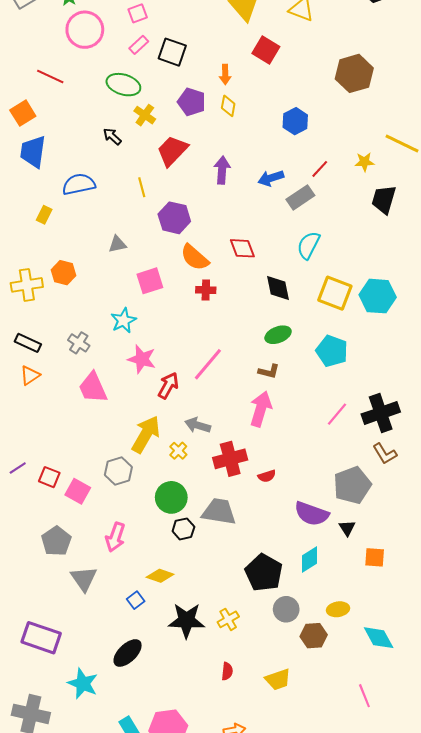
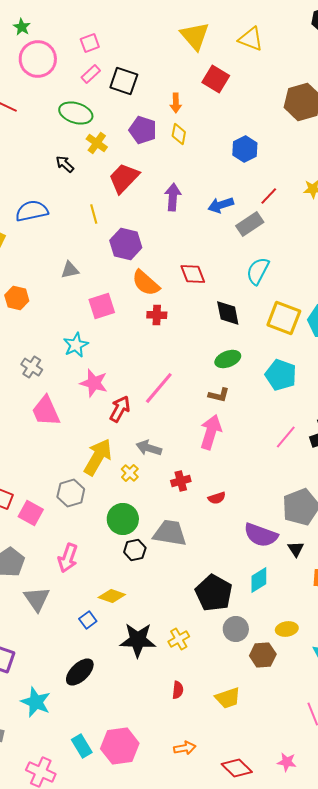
red cross: (230, 459) -> (181, 481), size x0.6

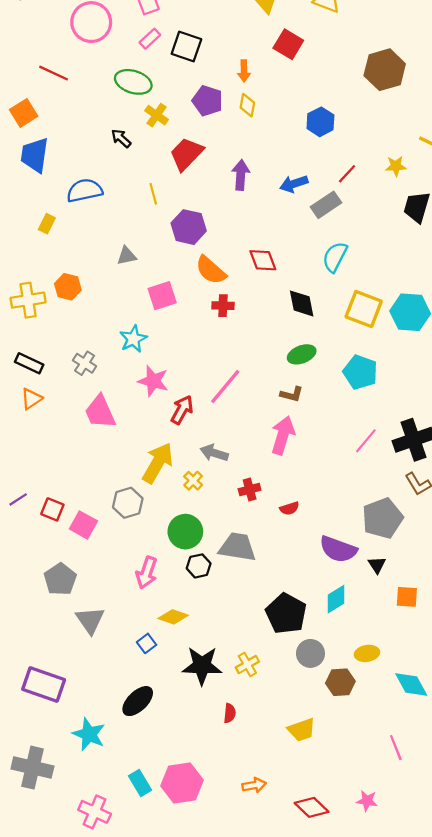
pink arrow: (68, 558) -> (147, 573), moved
red semicircle: (178, 690) -> (230, 713), moved

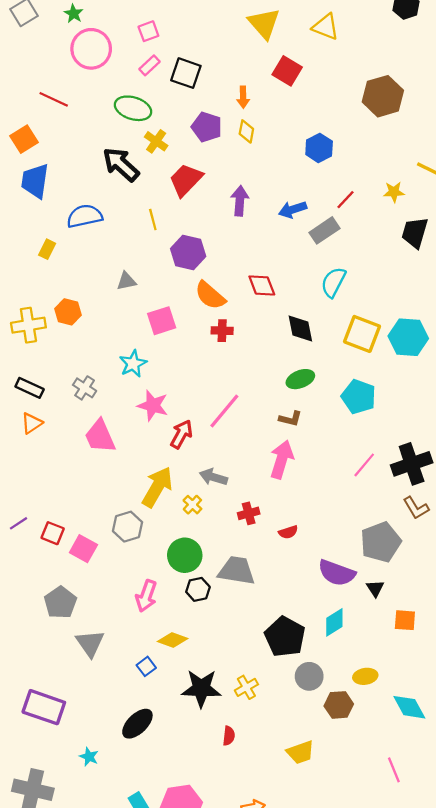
black arrow: (121, 138) -> (121, 164), size x1.8
cyan star: (89, 734) -> (89, 757), size x0.6

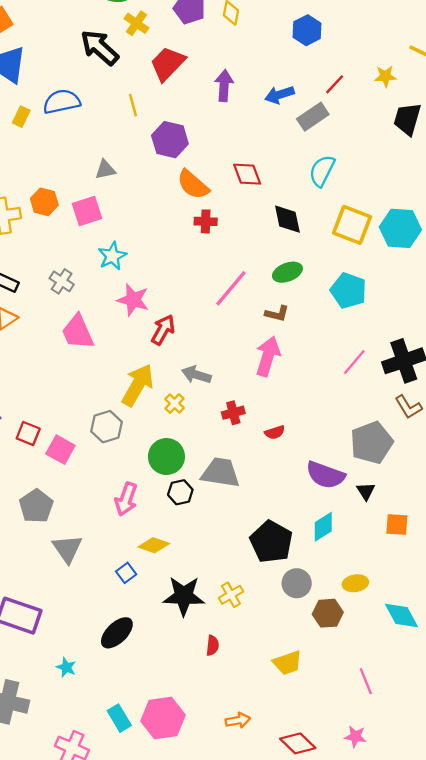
yellow rectangle: (47, 249) -> (21, 117), moved
pink square: (162, 321) -> (87, 211), moved
pink line: (224, 411) -> (231, 288), moved
pink line: (394, 770) -> (366, 681), moved

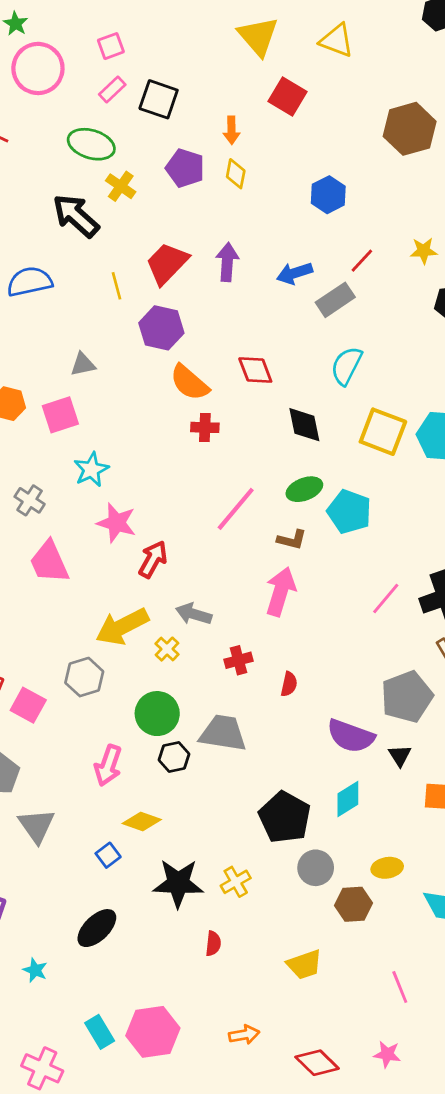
red trapezoid: (168, 64) -> (167, 263), moved
cyan pentagon: (348, 291) -> (349, 512), moved
yellow arrow: (138, 385) -> (122, 627), turned -147
red semicircle: (275, 432) -> (289, 684), turned -60

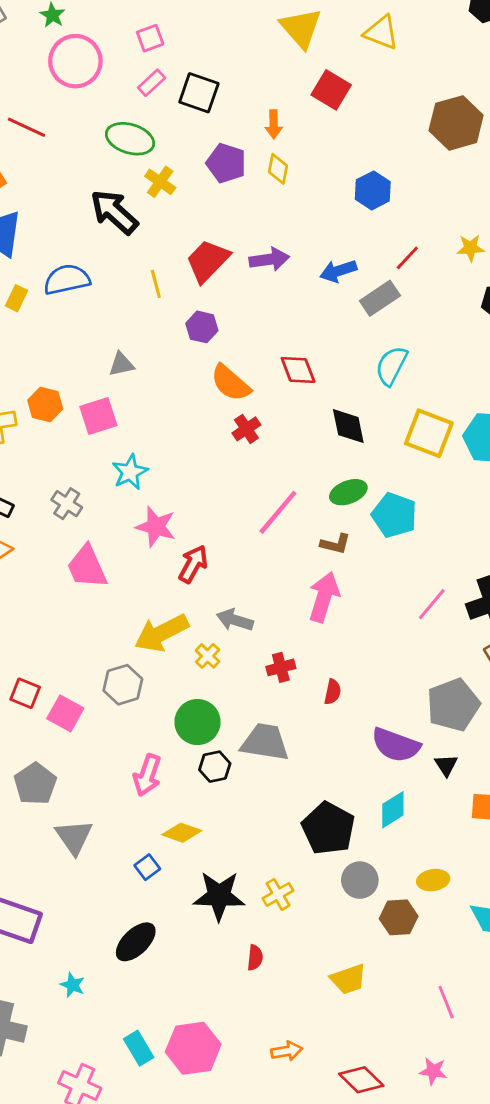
purple arrow: (227, 262) -> (269, 259), turned 78
purple hexagon: (161, 328) -> (202, 327), size x0.7
red cross: (205, 427) -> (246, 429), turned -36

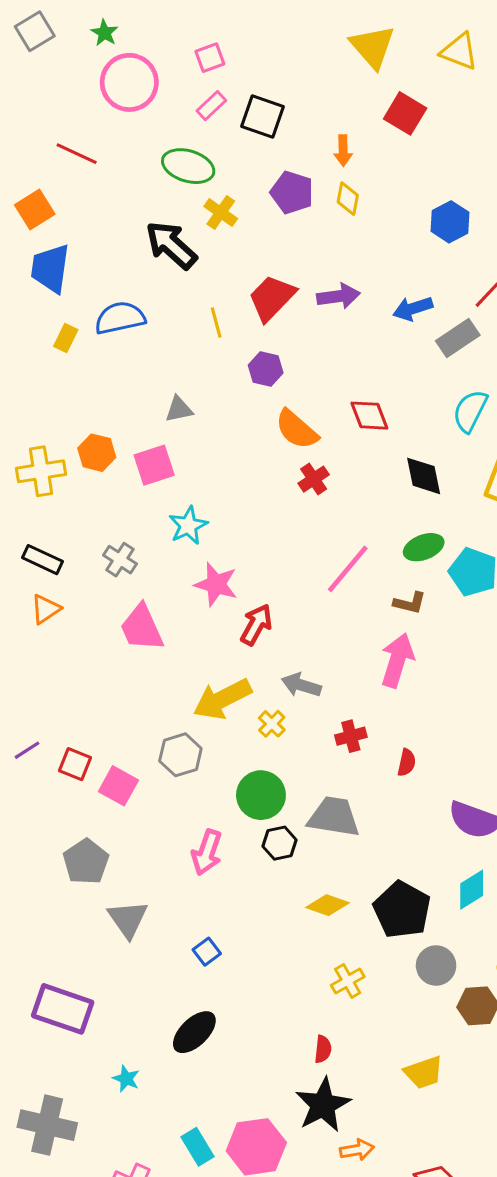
yellow diamond: (182, 833) -> (328, 905), moved
black star: (219, 896) -> (323, 1105), moved, turned -30

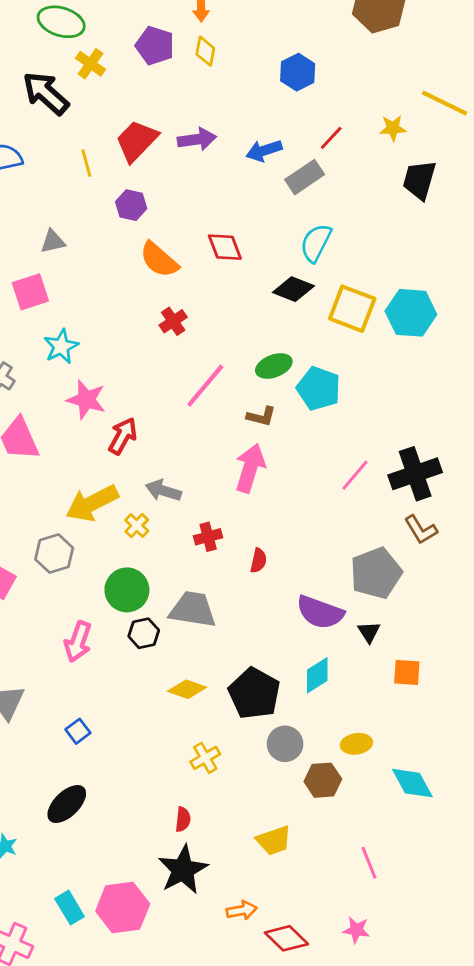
black diamond: (424, 476) -> (293, 289), moved, turned -57
red cross: (314, 479) -> (173, 321), moved
orange arrow: (357, 1150) -> (242, 910), moved

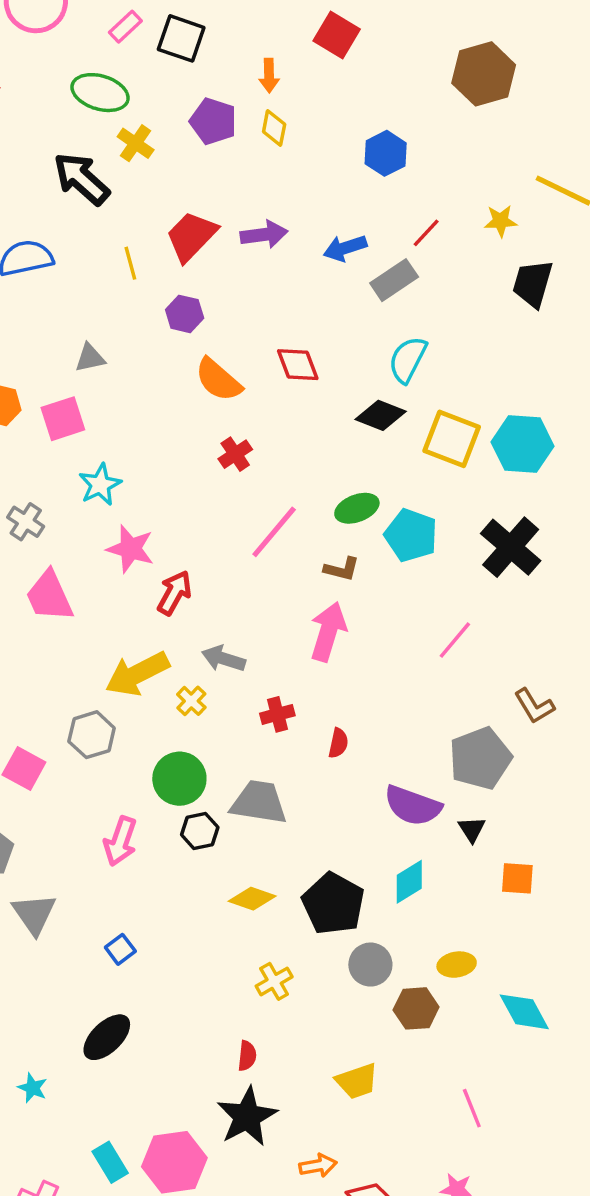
black cross: (415, 474) -> (511, 547), moved, turned -30

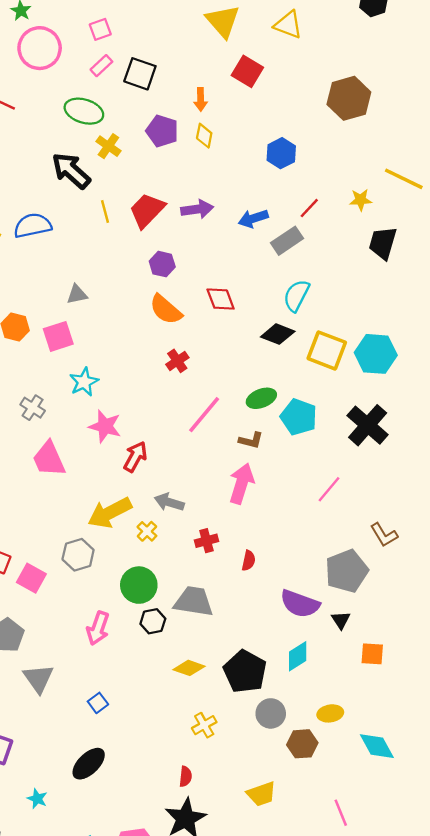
yellow line: (130, 263) -> (105, 212), moved
purple hexagon: (185, 314) -> (162, 264), moved

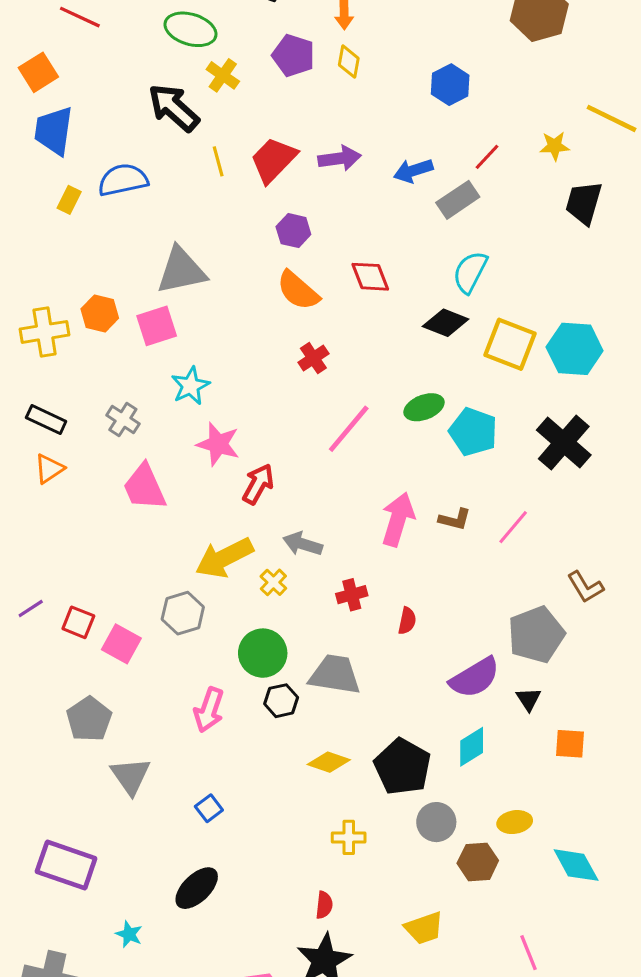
gray triangle: (77, 294) -> (181, 271), size x1.8
brown L-shape: (251, 440) -> (455, 519), moved
purple semicircle: (300, 604) -> (475, 678), turned -51
yellow cross: (204, 725) -> (349, 837), turned 30

